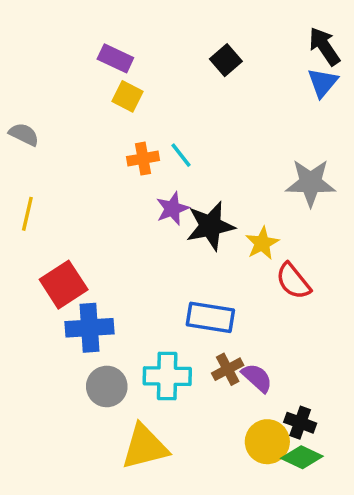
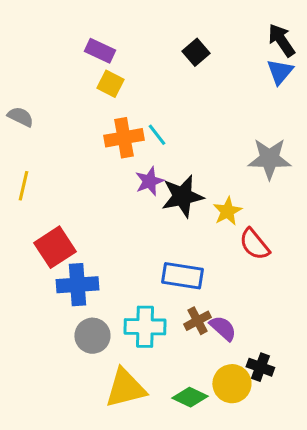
orange cross: (143, 159) -> (124, 138), size x1.4
green diamond: (302, 457) -> (190, 397), moved

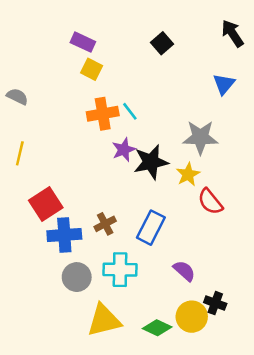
blue triangle: (280, 72) -> (224, 84), moved
gray star: (269, 159) -> (200, 137), moved
blue rectangle: (182, 276) -> (151, 228), turned -72
brown cross: (197, 321) -> (105, 224), moved

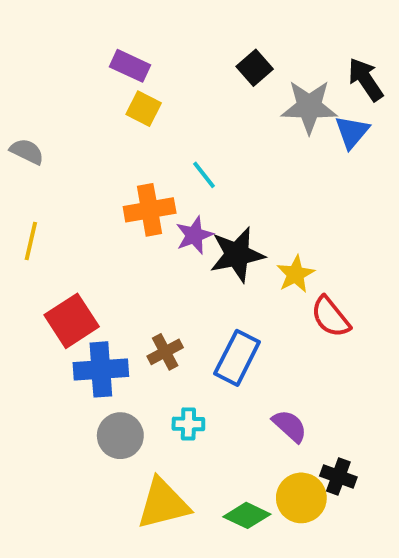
black arrow: (233, 33) -> (366, 79), moved
orange cross: (103, 114) -> (150, 210), moved
gray star: (200, 137) -> (309, 107), moved
cyan cross: (120, 270) -> (188, 424), size x0.6

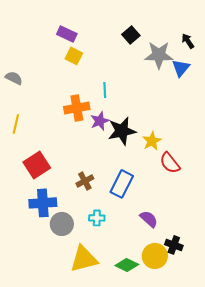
black arrow: (366, 79) -> (188, 41), size x0.7
cyan line: (204, 175) -> (105, 90), turned 35
blue cross: (101, 369) -> (43, 203), moved

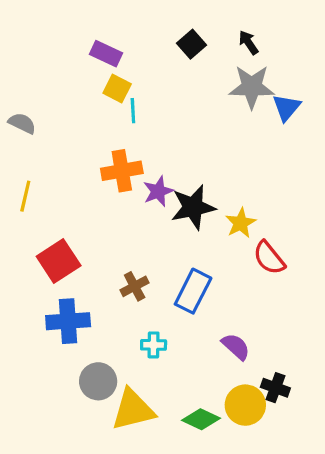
black square: (131, 35) -> (192, 44), moved
black arrow: (188, 41) -> (248, 43), moved
cyan line: (105, 90) -> (133, 111), moved
gray circle: (62, 224) -> (98, 381), moved

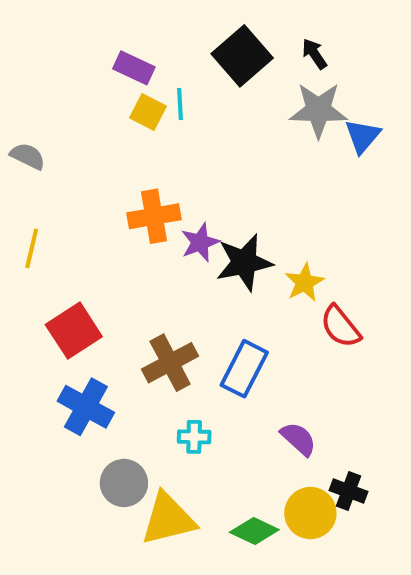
black square: (192, 44) -> (242, 56), size x1.6
cyan line: (133, 111) -> (180, 104), moved
brown cross: (135, 286) -> (170, 363), size x1.5
blue cross: (68, 321) -> (86, 407), turned 33

